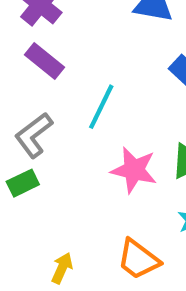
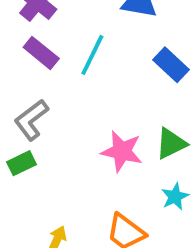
cyan line: (101, 107) -> (92, 55), moved

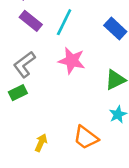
pink star: (122, 151) -> (72, 61), moved

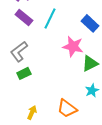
pink star: (72, 61) -> (73, 46), moved
green rectangle: (18, 93) -> (24, 73), moved

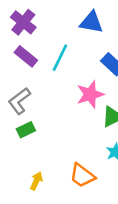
pink star: (73, 46) -> (90, 94), turned -30

